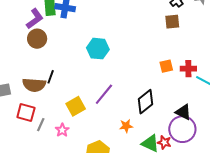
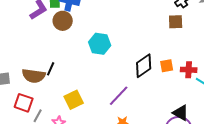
brown circle: (37, 39) -> (63, 21), moved
purple line: (104, 94) -> (119, 96), moved
black diamond: (145, 102) -> (144, 66), moved

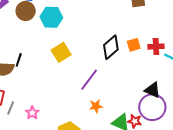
cyan hexagon: (100, 44) -> (51, 17), moved
yellow square: (74, 100) -> (61, 52), moved

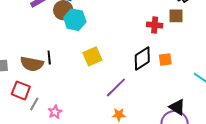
cyan hexagon: (51, 17) -> (75, 20), moved
red cross: (156, 47) -> (155, 25), moved
black line: (19, 60) -> (49, 58), turned -32

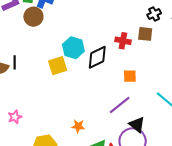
cyan hexagon: (75, 20) -> (73, 48), moved
black diamond: (142, 59) -> (97, 57), moved
purple line: (116, 87) -> (120, 105), moved

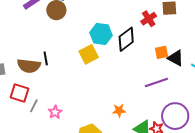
red cross: (123, 41) -> (149, 19), turned -35
purple line: (120, 105) -> (156, 83), turned 30
black triangle: (137, 125) -> (176, 58), moved

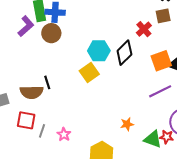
orange square: (162, 52) -> (161, 61), size x1.5

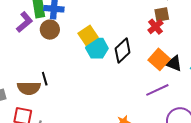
red cross: (144, 29) -> (155, 27), moved
orange square: (161, 61) -> (159, 59), turned -30
yellow square: (89, 73) -> (88, 35), moved

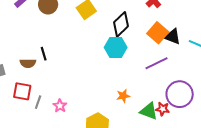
cyan hexagon: (97, 48) -> (116, 47), moved
brown semicircle: (29, 88) -> (28, 63), size x0.7

